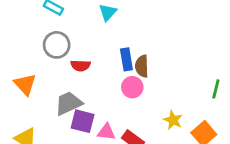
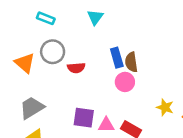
orange triangle: (25, 84) -> (25, 63), moved
gray trapezoid: (68, 103) -> (32, 108), moved

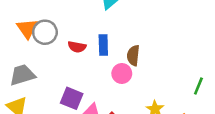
gray circle: (53, 52) -> (45, 32), moved
blue rectangle: (117, 58) -> (103, 45), moved

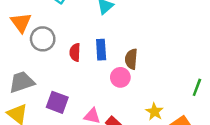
orange triangle: (27, 29) -> (21, 23), moved
red semicircle: (77, 47) -> (75, 52), turned 84
purple square: (72, 98) -> (57, 102), moved

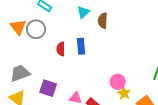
gray circle: (43, 39) -> (36, 29), moved
brown semicircle: (131, 59) -> (103, 21), moved
pink circle: (120, 77) -> (118, 82), moved

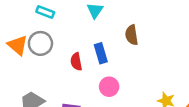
brown semicircle: (103, 21) -> (132, 35), moved
pink circle: (118, 82) -> (109, 87), moved

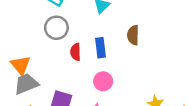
gray circle: (40, 43) -> (56, 28), moved
orange triangle: (18, 45) -> (21, 65), moved

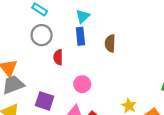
blue rectangle: (100, 48) -> (80, 36), moved

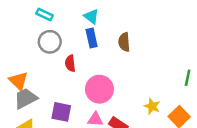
cyan triangle: (83, 16) -> (91, 16), turned -32
pink circle: (82, 84) -> (99, 89), size x1.5

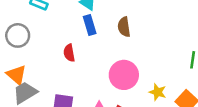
gray circle: (50, 42) -> (18, 35), moved
pink circle: (99, 89) -> (124, 75), moved

